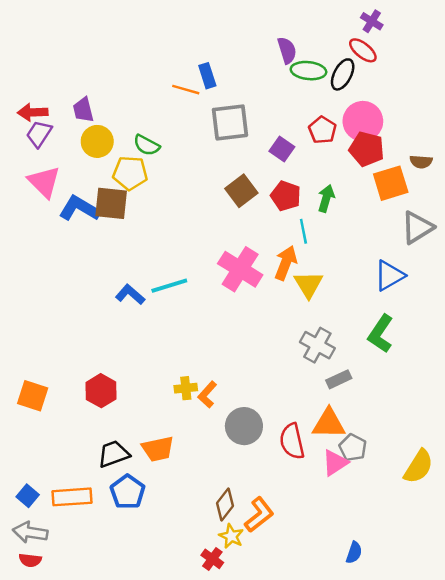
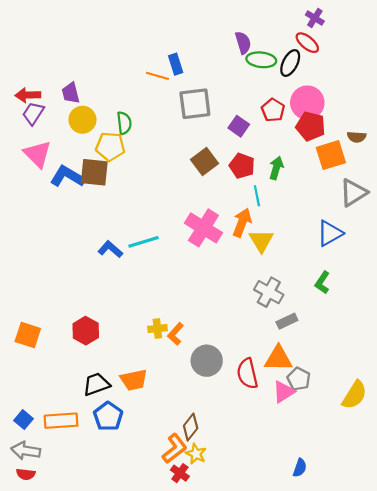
green semicircle: (147, 145) -> (124, 123), turned -125
green L-shape: (381, 334) -> (322, 283), size x0.7
orange L-shape: (259, 515) -> (175, 448), moved

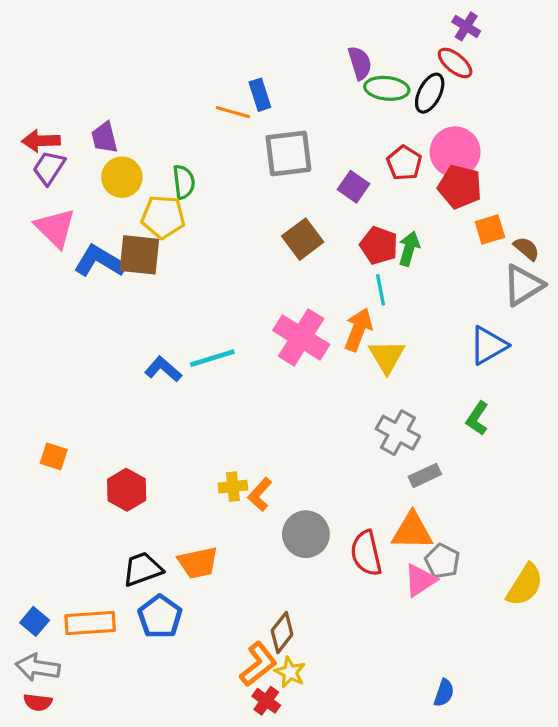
brown semicircle: (357, 137) -> (526, 249), moved, turned -144
orange square: (331, 155) -> (490, 230), size x0.7
red pentagon: (242, 166) -> (379, 245), moved
orange square: (28, 335) -> (54, 456), moved, size x0.7

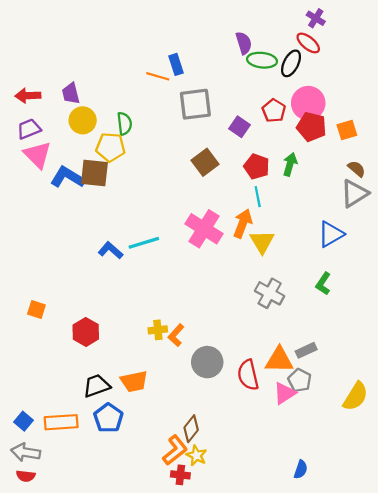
purple trapezoid: (49, 168) -> (29, 129), moved, turned 35
orange square: (490, 230) -> (347, 130), moved
green arrow: (409, 249) -> (290, 164), moved
gray rectangle: (425, 475) -> (306, 350), moved
red cross: (266, 701) -> (180, 475), turned -30

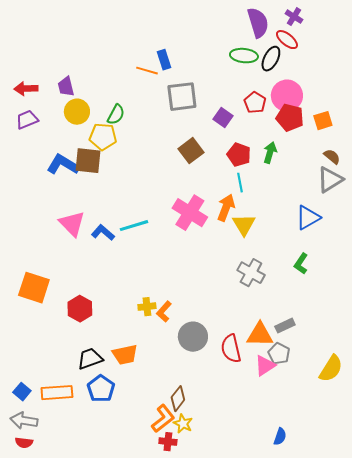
purple semicircle: (244, 43) -> (258, 23), moved, size x1.4
green semicircle: (124, 124) -> (116, 115), turned 35
pink triangle: (37, 155) -> (72, 224), moved
orange square: (36, 309) -> (34, 288), size x1.8

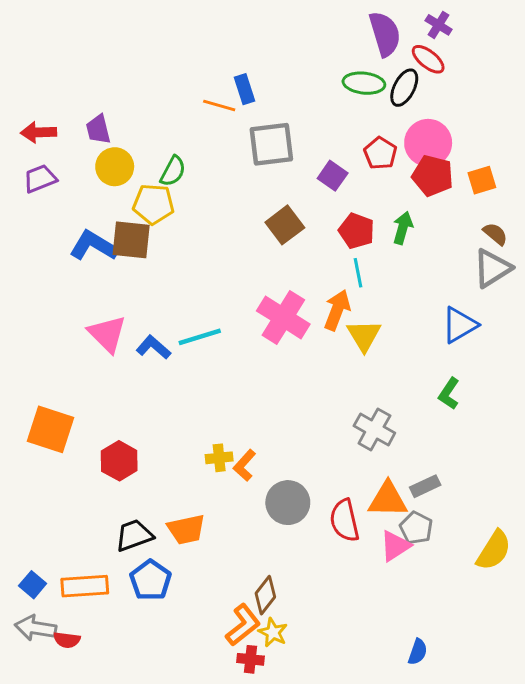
gray cross: (251, 273) -> (374, 429), moved
red semicircle: (24, 443) -> (67, 640), moved

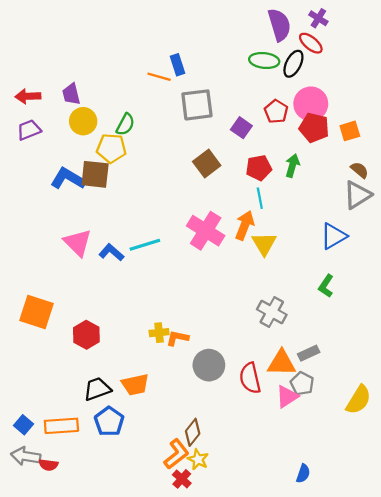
red pentagon: (356, 231) -> (259, 168), turned -30
orange L-shape: (245, 465) -> (177, 338), turned 60
red cross: (250, 659) -> (182, 479), turned 36

